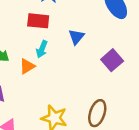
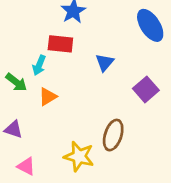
cyan arrow: (42, 49) -> (39, 65), moved
brown ellipse: (97, 113) -> (113, 135), moved

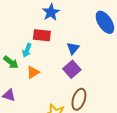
purple square: (146, 89) -> (72, 69), moved

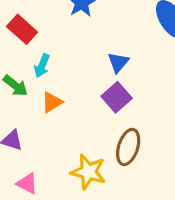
red rectangle: (42, 35) -> (22, 29), moved, turned 36

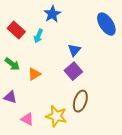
cyan arrow: (42, 66) -> (38, 36), moved
pink triangle: (27, 183) -> (27, 119), moved

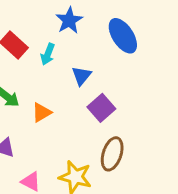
blue ellipse: (106, 24) -> (123, 36), moved
blue triangle: (74, 50) -> (81, 76), moved

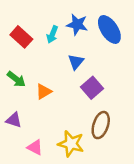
blue star: (69, 20) -> (77, 25), moved, turned -30
cyan arrow: (48, 54) -> (52, 34), moved

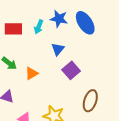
red rectangle: (21, 37) -> (13, 29), turned -42
brown ellipse: (101, 125) -> (90, 101), moved

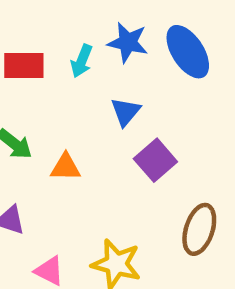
orange triangle: (32, 73) -> (65, 167), turned 32

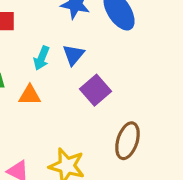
cyan arrow: (82, 61) -> (42, 58), moved

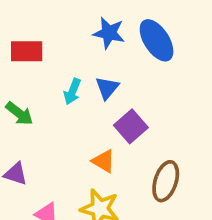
orange triangle: (30, 95) -> (103, 161), moved, turned 30

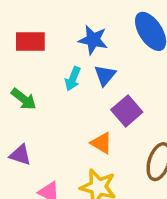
blue star: (109, 33) -> (93, 40), moved

